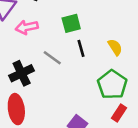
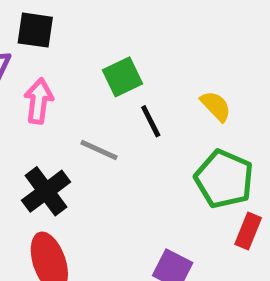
pink arrow: (27, 27) -> (39, 101), turned 120

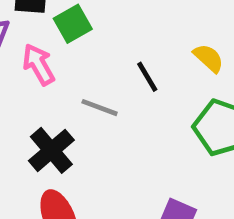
green square: (123, 77) -> (73, 24), moved
pink arrow: (39, 101) -> (39, 64), turned -33

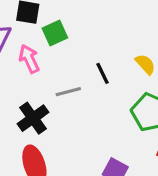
gray line: (100, 108) -> (68, 92), turned -40

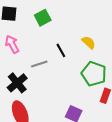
green square: (55, 33) -> (43, 18), moved

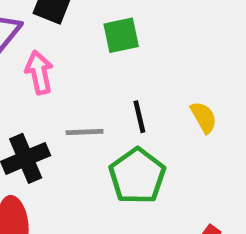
green pentagon: (94, 74) -> (137, 176), moved

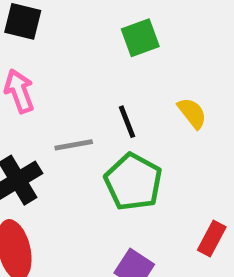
green square: (121, 35) -> (140, 38), moved

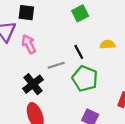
yellow semicircle: (192, 113) -> (108, 44), turned -48

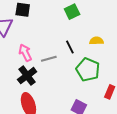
pink arrow: (29, 44) -> (25, 53), moved
green pentagon: (85, 79) -> (88, 70), moved

